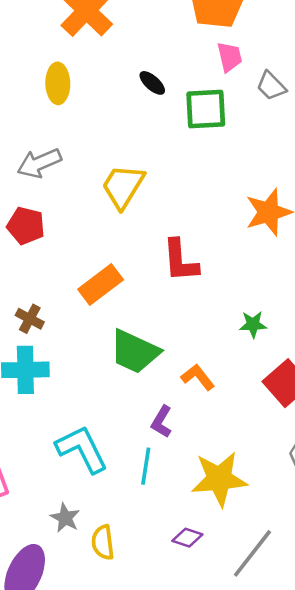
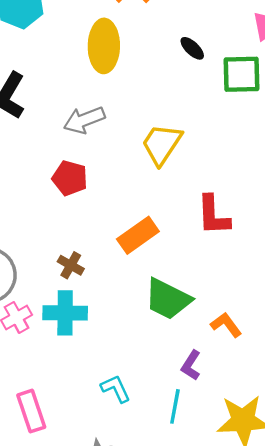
yellow ellipse: (58, 83) -> (104, 46), size x1.4
cyan L-shape: (82, 449) -> (116, 389), size x0.6

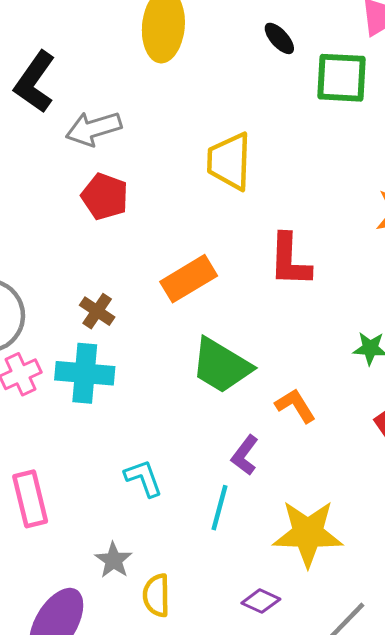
gray arrow: (84, 120) -> (94, 129), moved
yellow trapezoid: (162, 144) -> (229, 161), turned -36

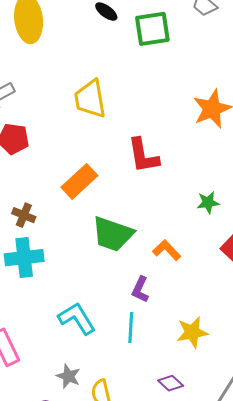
cyan L-shape: (143, 478) -> (77, 318), size x1.4
yellow star: (308, 533) -> (192, 332), size x0.7
purple diamond: (261, 601) -> (171, 383), turned 30

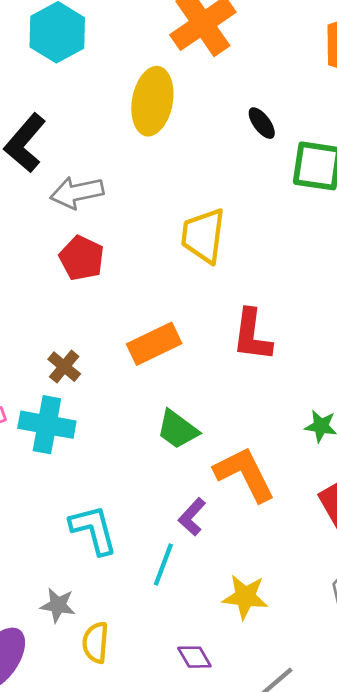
green trapezoid: (113, 234) -> (178, 430), size x0.7
orange L-shape: (167, 250) -> (245, 474), size x1.6
gray star: (68, 376) -> (58, 605), turned -30

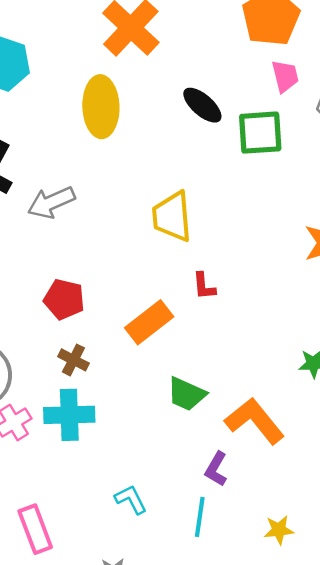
black ellipse: (262, 123) -> (202, 105), size x1.4
red pentagon: (82, 258) -> (64, 299), moved
red L-shape: (252, 335) -> (204, 286), moved, size x0.6
cyan L-shape: (93, 530) -> (131, 499), size x0.7
yellow star: (245, 597) -> (279, 530), size x0.7

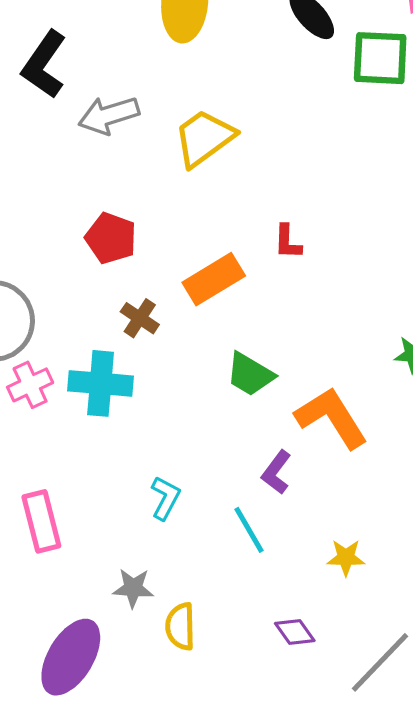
yellow trapezoid: (172, 217) -> (204, 138), moved, turned 52
brown cross: (73, 360) -> (140, 318), moved
cyan L-shape: (131, 499) -> (165, 498), turned 48
cyan line: (200, 517) -> (249, 530), turned -45

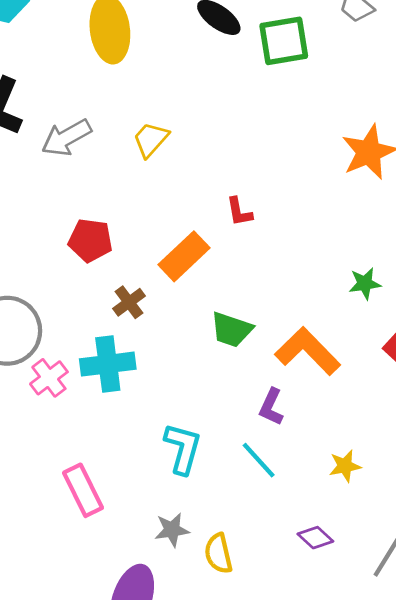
yellow trapezoid: (204, 138) -> (151, 139), size x0.7
brown cross: (140, 318) -> (129, 302), turned 32
cyan L-shape: (165, 498) -> (183, 448), size x1.4

